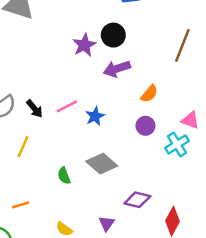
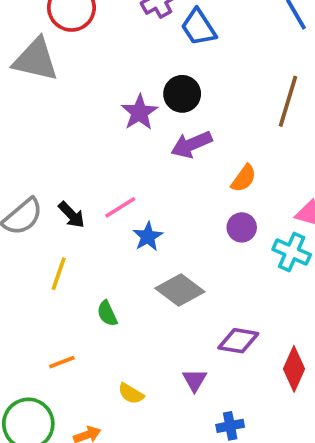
blue star: (95, 116) -> (148, 237), moved
cyan cross: (177, 144) -> (292, 252), turned -30
green semicircle: (64, 176) -> (107, 313), moved

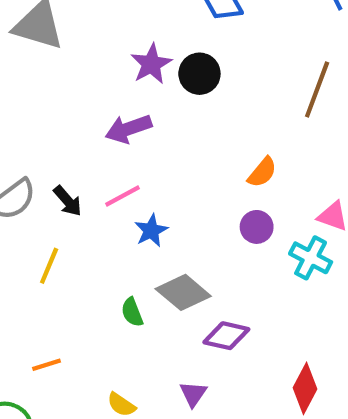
purple star: (139, 112) -> (151, 64), moved
purple arrow: (192, 144) -> (129, 129), moved
green semicircle: (107, 313) -> (132, 312), moved
purple diamond: (238, 341) -> (226, 336), moved

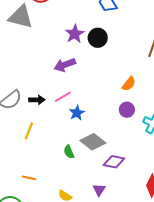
black arrow: (68, 201) -> (37, 100), turned -49
orange line: (46, 365) -> (29, 178), turned 32

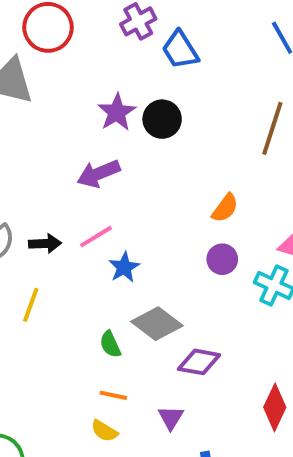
orange line: (29, 178) -> (113, 395), moved

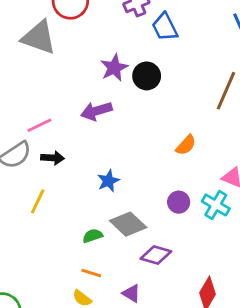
pink line: (96, 237) -> (39, 125), moved
purple circle: (222, 259) -> (179, 202), moved
green semicircle: (110, 344) -> (93, 236), turned 90
purple triangle: (171, 418) -> (131, 293), turned -36

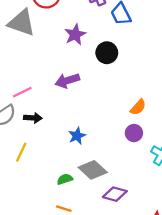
purple star: (114, 68) -> (75, 35), moved
purple circle: (179, 202) -> (134, 133), moved

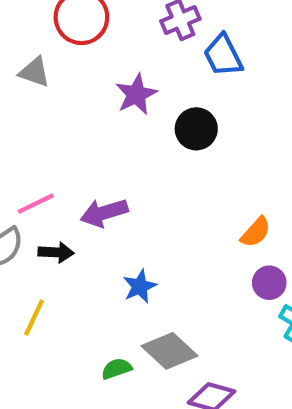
gray triangle: (21, 23) -> (34, 72), size x0.6
purple arrow: (67, 81) -> (104, 213), moved
purple circle: (134, 133) -> (269, 283), moved

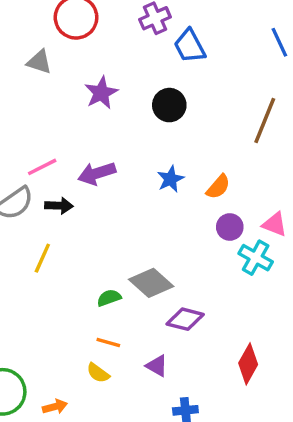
purple star: (136, 94) -> (101, 93), moved
blue star: (140, 286) -> (170, 179), moved

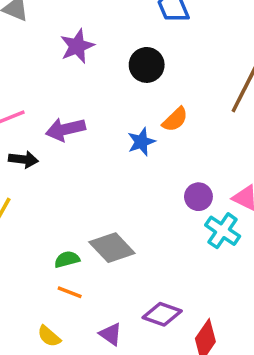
orange semicircle: (218, 187) -> (175, 119), moved
purple diamond: (185, 319) -> (162, 314), moved
orange line: (108, 343) -> (70, 292), moved

